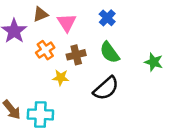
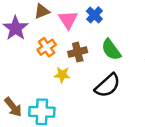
blue cross: (107, 18) -> (94, 15), moved

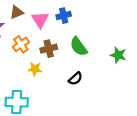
blue cross: (94, 15) -> (64, 16), turned 32
black semicircle: (108, 85) -> (75, 79), size x0.6

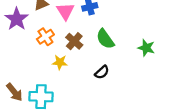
brown cross: (49, 49) -> (74, 41), turned -35

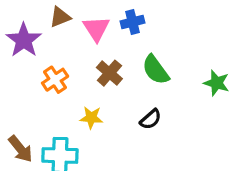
orange cross: (45, 37) -> (55, 80), moved
yellow star: (60, 62) -> (91, 118), moved

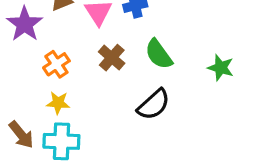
yellow star: (91, 118) -> (58, 103), moved
black semicircle: (151, 119) -> (154, 104), size x1.5

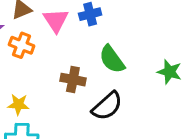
brown cross: (112, 58) -> (73, 80), moved, turned -30
orange cross: (56, 64) -> (22, 45), moved, turned -35

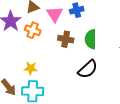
green semicircle: (112, 59) -> (91, 39), turned 36
brown cross: (73, 80) -> (66, 39), moved

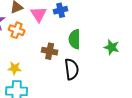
brown cross: (66, 39) -> (50, 51), moved
black semicircle: (88, 69) -> (72, 69), turned -55

